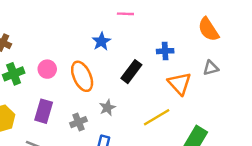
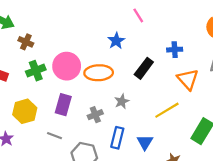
pink line: (125, 14) -> (138, 15), turned 56
pink circle: (47, 69) -> (67, 66), size x1.6
orange ellipse: (82, 76) -> (99, 73), turned -68

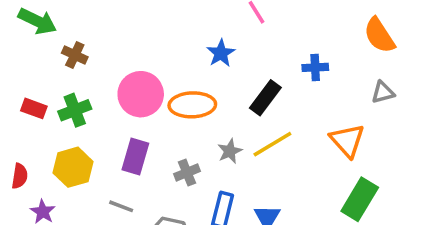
green cross: (36, 71) -> (75, 110), moved
orange triangle: (188, 79) -> (347, 140), moved
yellow line: (167, 110) -> (272, 144), moved

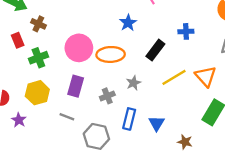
red rectangle: (34, 108) -> (18, 40), moved, turned 48
yellow line: (272, 144) -> (174, 77), moved

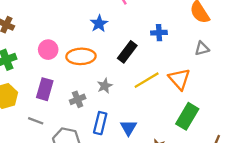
pink circle: (79, 48) -> (48, 50), size x0.7

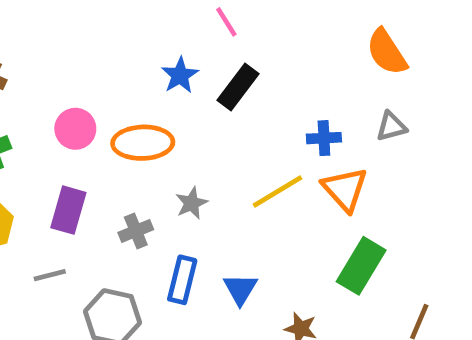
blue cross: (159, 33) -> (324, 138), moved
black rectangle: (127, 52) -> (238, 87), moved
gray line: (36, 121) -> (50, 275), turned -35

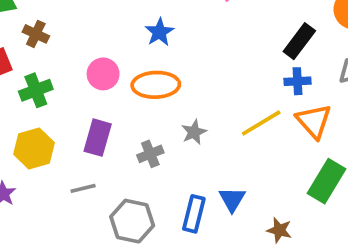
blue star: (180, 75) -> (159, 32), moved
black rectangle: (238, 87) -> (299, 41), moved
blue rectangle: (182, 280) -> (194, 214), moved

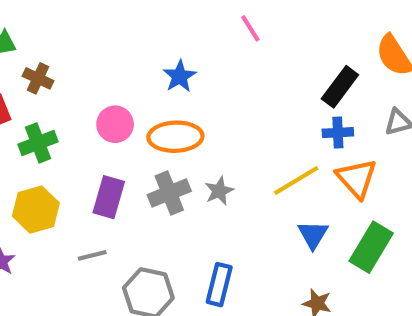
gray cross: (150, 154) -> (169, 193), moved, size x1.4
blue triangle: (232, 199) -> (313, 235), moved

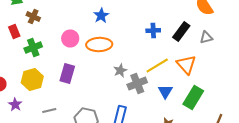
black rectangle: (340, 87) -> (181, 32), moved
blue cross: (338, 133) -> (153, 30), moved
gray cross: (169, 193) -> (137, 84), moved
gray line: (92, 255) -> (49, 110), moved

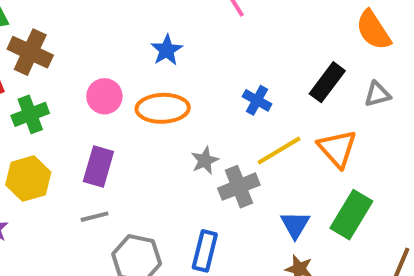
brown cross: (33, 16) -> (30, 52), size x1.5
blue cross: (153, 30) -> (257, 100), moved, turned 32
blue triangle: (165, 92) -> (295, 225), moved
gray line: (49, 110) -> (94, 217), moved

